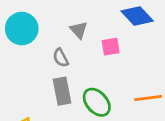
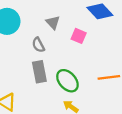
pink square: (111, 47) -> (79, 36), turned 32

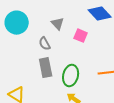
green ellipse: (67, 81) -> (71, 76), turned 55

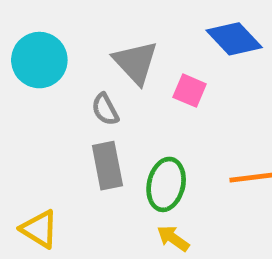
gray triangle: (58, 24) -> (136, 62), size x1.5

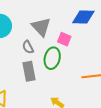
blue diamond: (234, 39) -> (83, 17), turned -45
green ellipse: (166, 184) -> (52, 58), moved

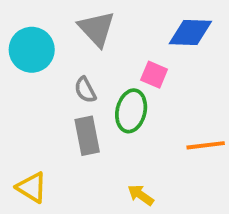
gray triangle: (41, 27) -> (97, 29), moved

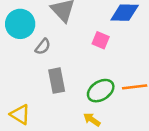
gray semicircle: (85, 90) -> (43, 47), moved, turned -114
green ellipse: (131, 111) -> (101, 91), moved, turned 44

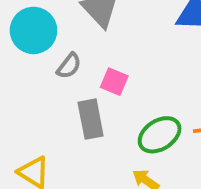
pink square: (101, 40) -> (114, 82), moved

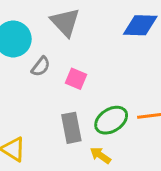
gray rectangle: (91, 119) -> (71, 128), moved

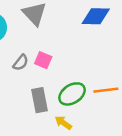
gray semicircle: (41, 67) -> (21, 63), moved

